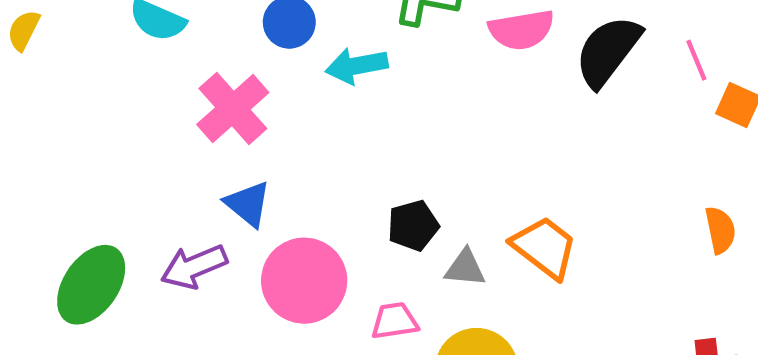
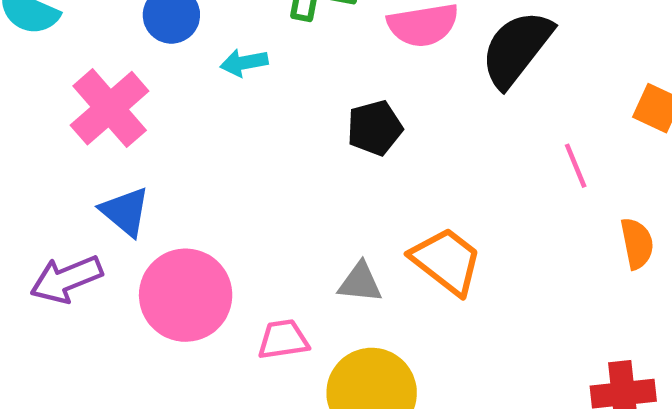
pink line: (696, 60) -> (576, 166), moved
cyan arrow: (357, 66) -> (244, 63), size x0.7
black pentagon: (413, 226) -> (375, 128), moved

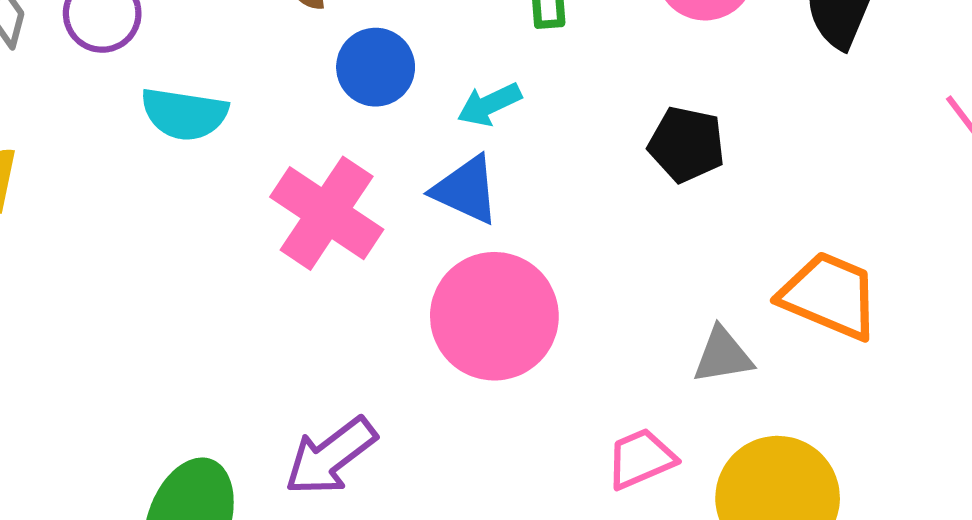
black pentagon: (375, 128) -> (687, 144), turned -30
blue triangle: (125, 212) -> (466, 190), moved
pink circle: (186, 295) -> (494, 316), moved

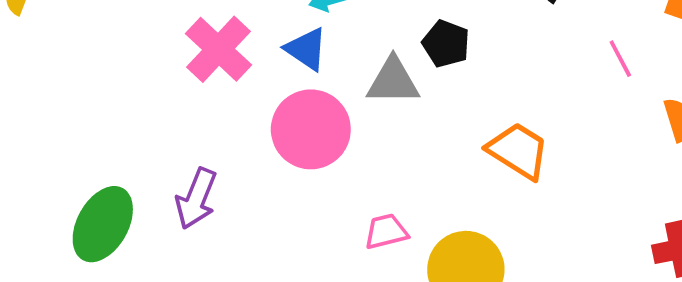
gray triangle: (723, 355) -> (393, 81), moved, size x1.4
purple arrow: (330, 456) -> (196, 199), turned -40

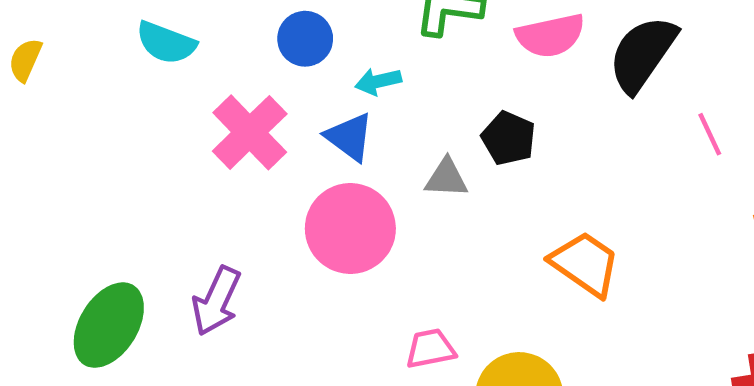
pink line: (620, 59) -> (710, 134), moved
gray triangle: (393, 81) -> (446, 178), size x0.7

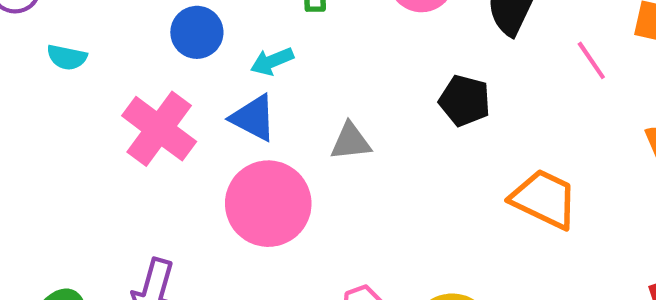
cyan semicircle: (166, 43) -> (67, 57), size x0.7
black pentagon: (509, 138) -> (465, 101), moved
orange trapezoid: (585, 264) -> (544, 199), moved

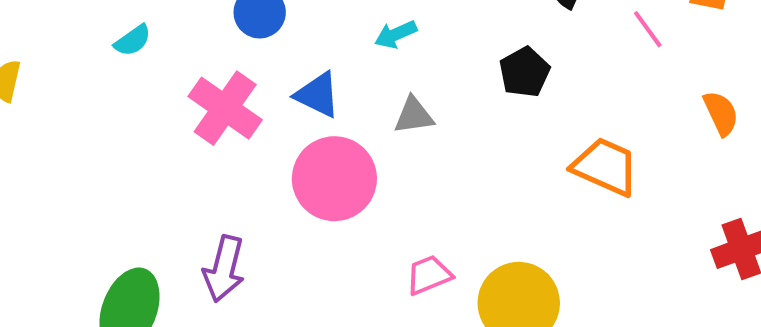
cyan semicircle: (67, 57) -> (133, 40), turned -45
cyan arrow: (272, 61) -> (396, 34), moved
black pentagon: (465, 101) -> (525, 72), turned 30

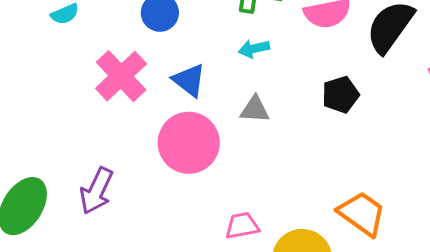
orange trapezoid: (605, 167) -> (362, 214), moved

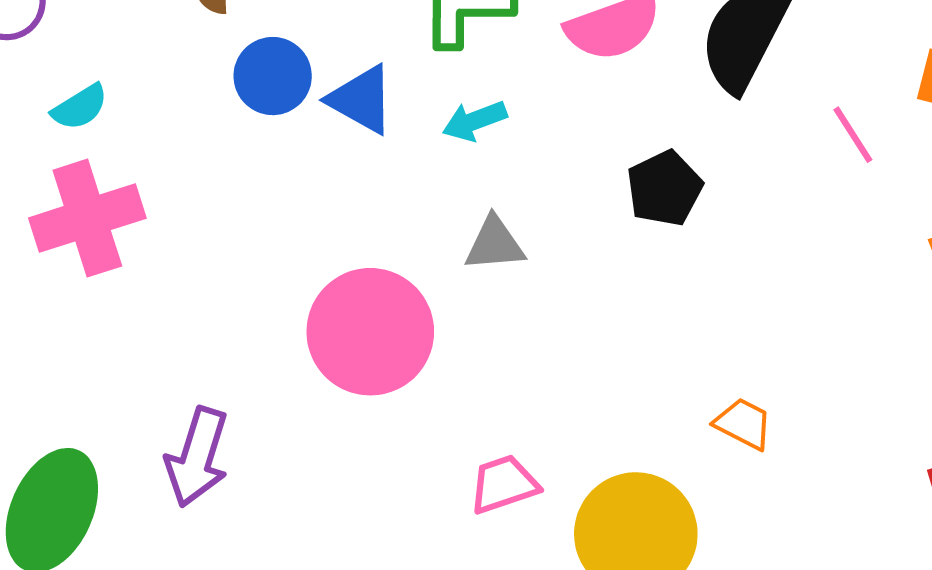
pink cross: (121, 76) -> (87, 218), moved, turned 34
blue triangle: (189, 80) -> (361, 100), moved
orange trapezoid: (362, 214) -> (743, 424), size x0.6

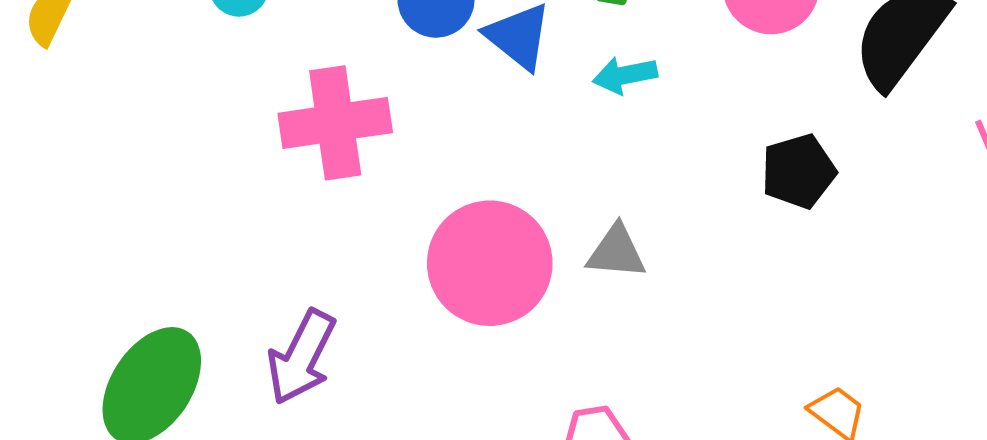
pink cross: (87, 218) -> (335, 123), moved
gray triangle: (495, 244) -> (616, 252), moved

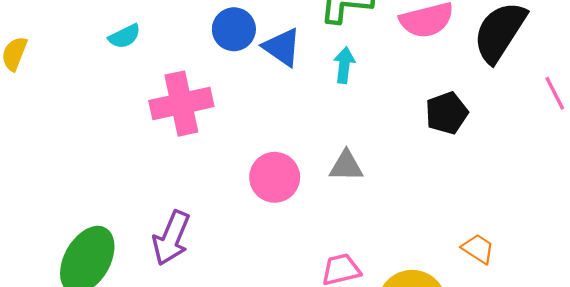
cyan arrow: (625, 75) -> (344, 65), turned 112
pink circle: (490, 263) -> (275, 177), size x0.7

